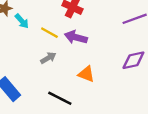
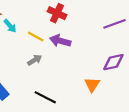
orange triangle: (86, 74) -> (92, 84), moved, turned 42

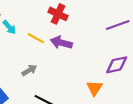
gray arrow: (35, 60) -> (29, 70), moved

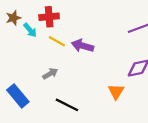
red cross: (58, 14) -> (49, 17), moved, turned -30

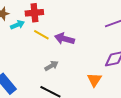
cyan arrow: (30, 30) -> (17, 25), turned -72
gray arrow: (50, 74) -> (51, 66), moved

